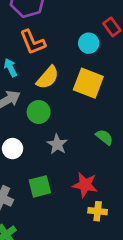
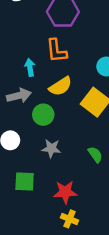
gray star: (57, 144) -> (51, 148), turned 30
red star: (85, 185) -> (65, 192), turned -30

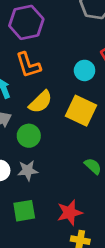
gray star: (51, 148) -> (28, 170), moved

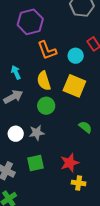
orange L-shape: (28, 65) -> (47, 50), moved
yellow semicircle: (41, 102) -> (44, 81), turned 120
green circle: (29, 136) -> (46, 106), moved

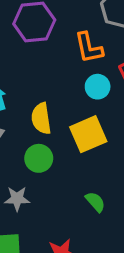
orange L-shape: (47, 50) -> (89, 48), moved
yellow square: (74, 86) -> (88, 134), turned 35

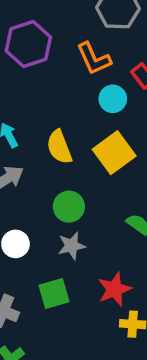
green circle: (39, 158) -> (69, 207), moved
gray star: (17, 199) -> (72, 246), moved

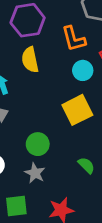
yellow semicircle: (59, 147) -> (30, 60), moved
gray star: (72, 246) -> (35, 173), turned 30

